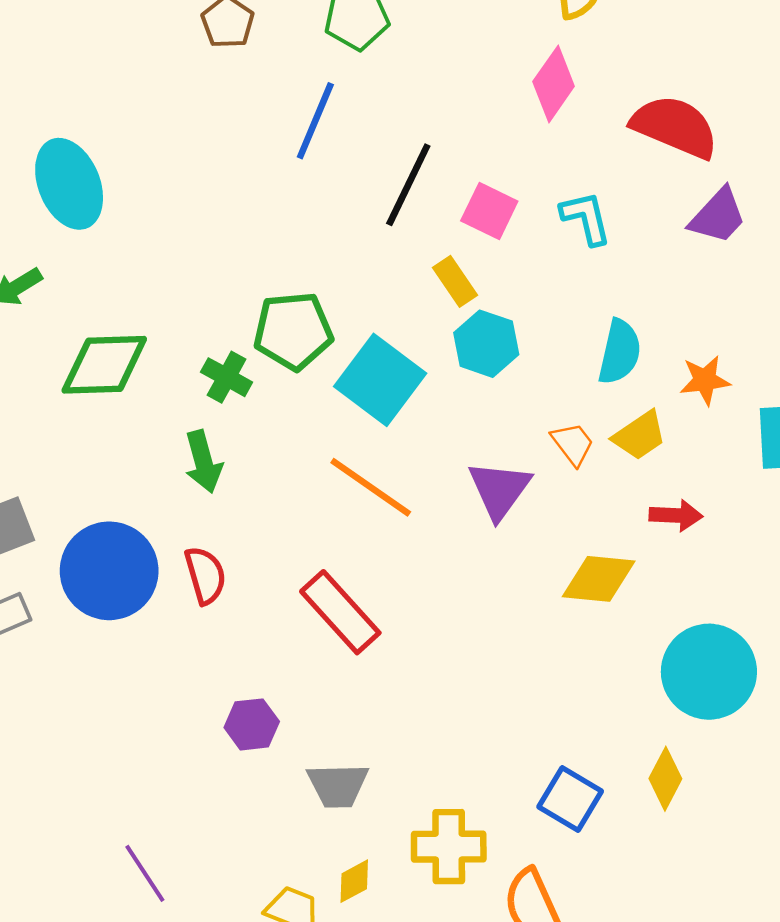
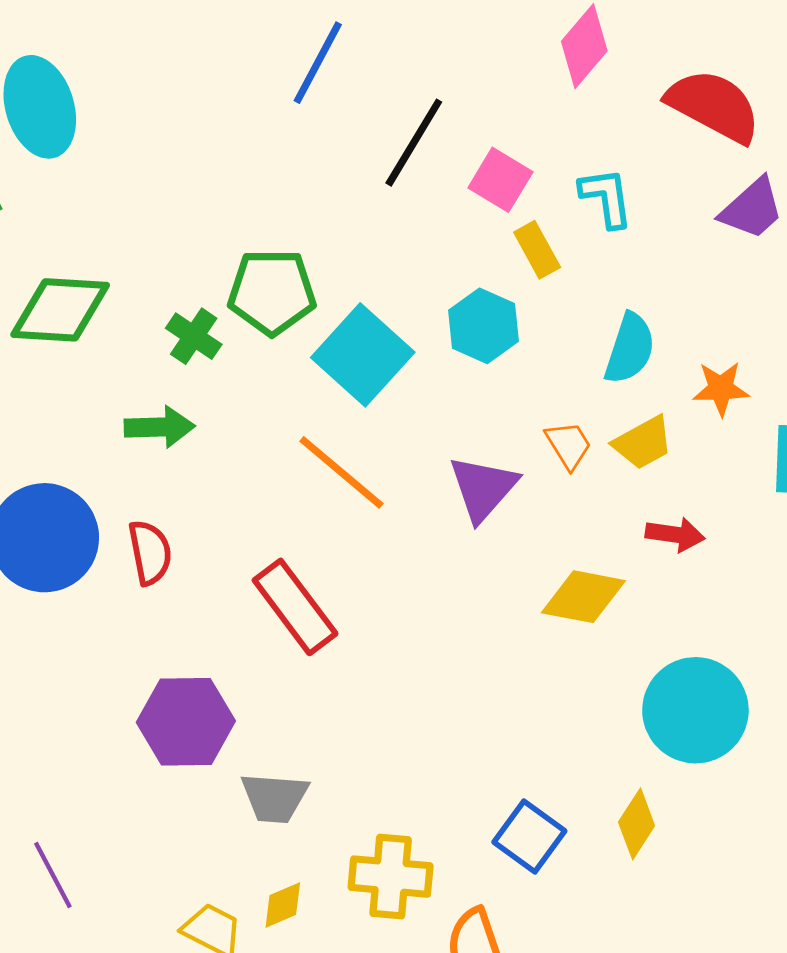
yellow rectangle: (455, 281) -> (537, 250), moved
green arrow: (203, 462) -> (159, 427), turned -82
purple hexagon: (252, 724) -> (186, 722), size x1.6

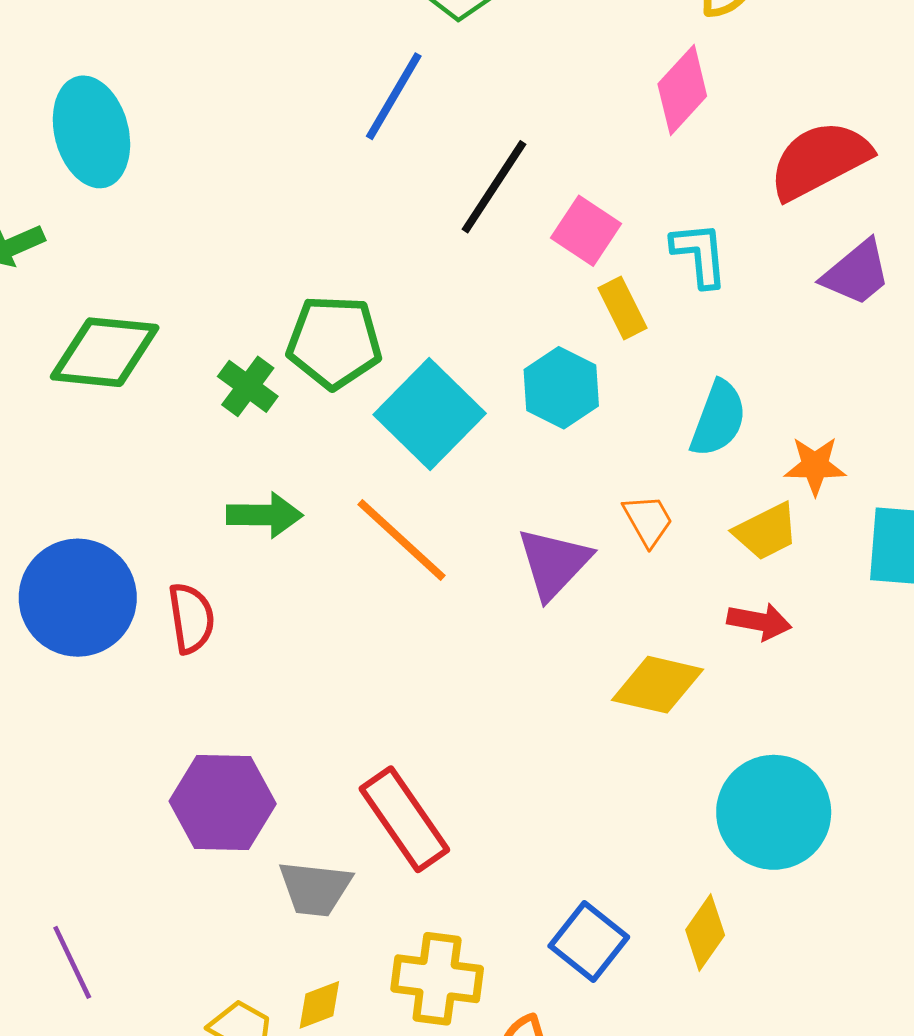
red semicircle: (714, 106) -> (820, 160), turned -58
green arrow: (159, 427) -> (265, 515), moved
yellow trapezoid: (643, 443) -> (766, 531), moved
red rectangle: (295, 607) -> (404, 819), moved

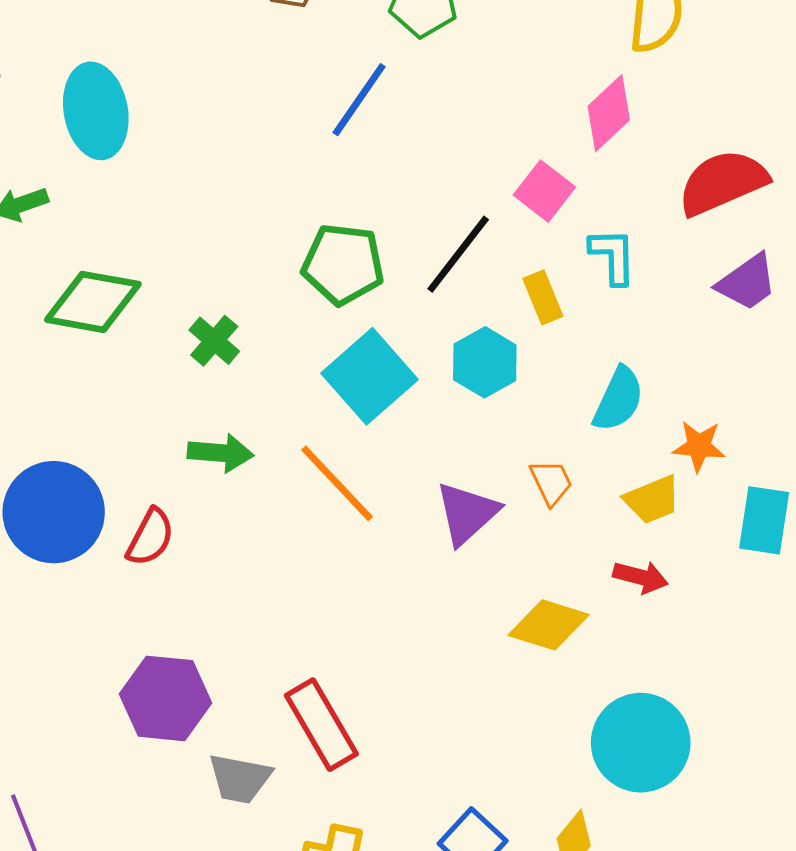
black line: (494, 187) -> (458, 254), moved
pink square: (586, 231) -> (544, 191), moved
green pentagon: (334, 342) -> (343, 264), moved
red semicircle: (191, 618) -> (150, 537), turned 32

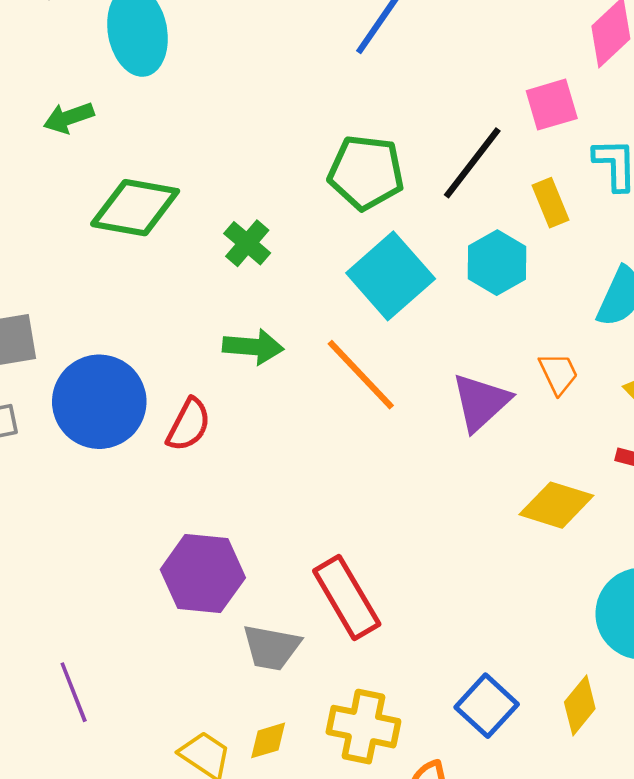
pink square: (544, 191) -> (552, 105), turned 36

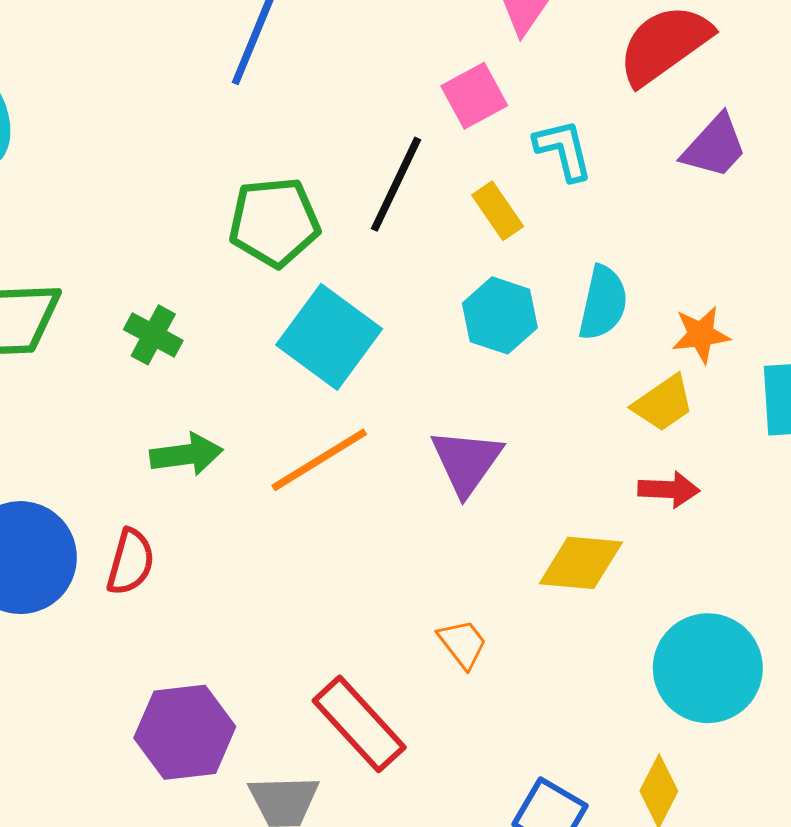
cyan hexagon: (497, 263) -> (500, 315), moved
orange trapezoid: (558, 373) -> (463, 644), moved
orange line: (361, 375) -> (319, 460), turned -66

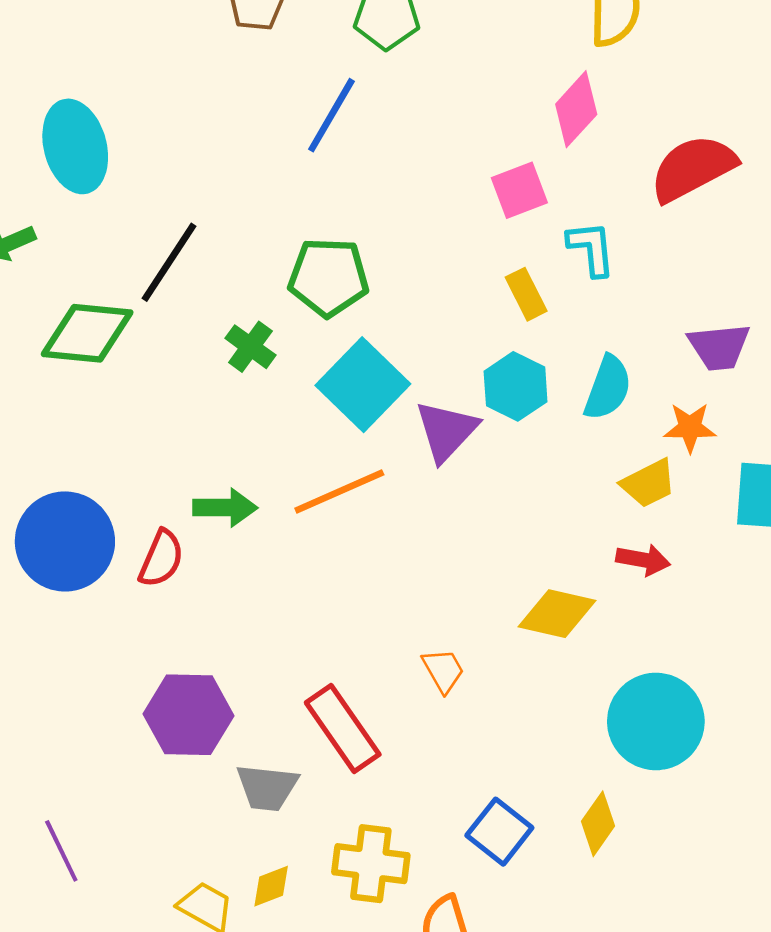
purple trapezoid: (714, 146) -> (719, 347), moved, turned 34
black line: (396, 184) -> (169, 262), moved
green cross: (153, 335) -> (250, 347), moved
green arrow: (186, 454) -> (225, 508), moved
purple triangle: (466, 462) -> (446, 431), moved

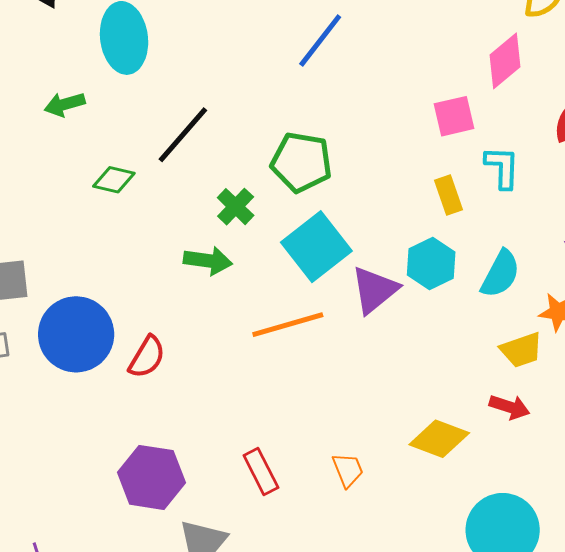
green diamond: (87, 333) -> (114, 180), size x0.6
green arrow: (225, 508) -> (208, 261), moved
red rectangle: (343, 728) -> (261, 472), moved, size x0.7

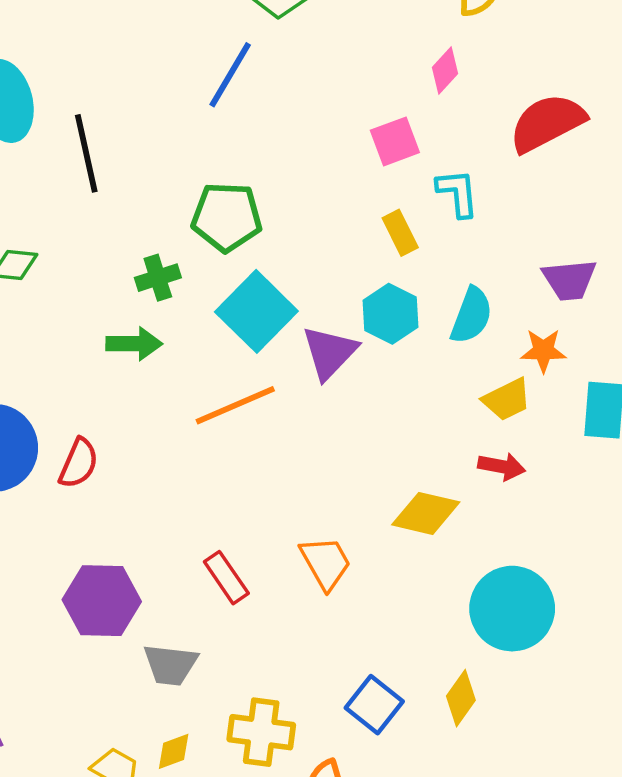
pink diamond: (505, 61) -> (445, 71), size x0.7
black line: (183, 135) -> (86, 153), moved, turned -46
green cross: (236, 207) -> (158, 278), turned 36
orange trapezoid: (348, 470) -> (326, 563), size x1.4

